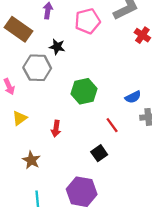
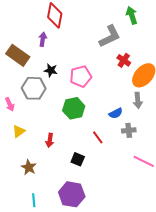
pink pentagon: (87, 21) -> (81, 76), moved
black square: (99, 153) -> (78, 159), moved, turned -32

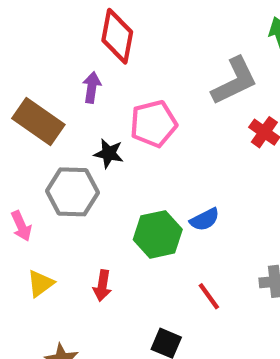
pink pentagon: (81, 76) -> (153, 124), moved
blue semicircle: (116, 113) -> (205, 220), moved
red arrow: (50, 140) -> (102, 286), moved

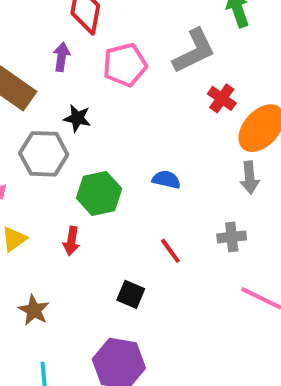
pink pentagon: (153, 124) -> (125, 65), moved
blue semicircle: (205, 220) -> (166, 180), turned -140
green hexagon: (158, 234) -> (99, 193), moved

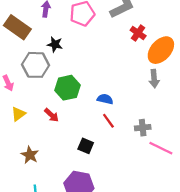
blue semicircle: (166, 180) -> (105, 99), moved
gray cross: (232, 237) -> (143, 128), moved
red arrow: (71, 241) -> (51, 115), turned -56

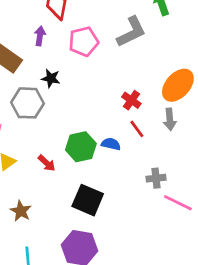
red cross: (138, 33) -> (131, 100), moved
green hexagon: (67, 88) -> (81, 147), moved
red line: (108, 121) -> (137, 129), moved
black square: (86, 146) -> (88, 200), size x1.6

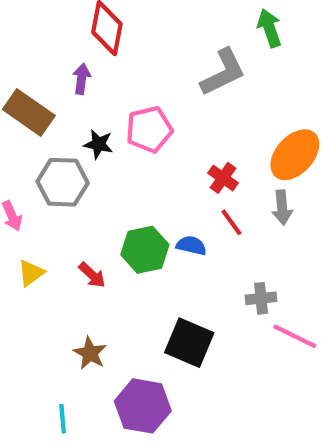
pink pentagon: (84, 41) -> (149, 129), moved
black square: (88, 200) -> (189, 343), moved
brown star: (21, 211) -> (90, 353), moved

